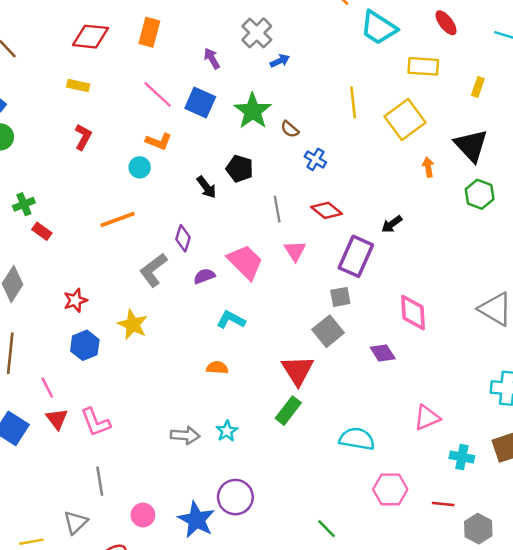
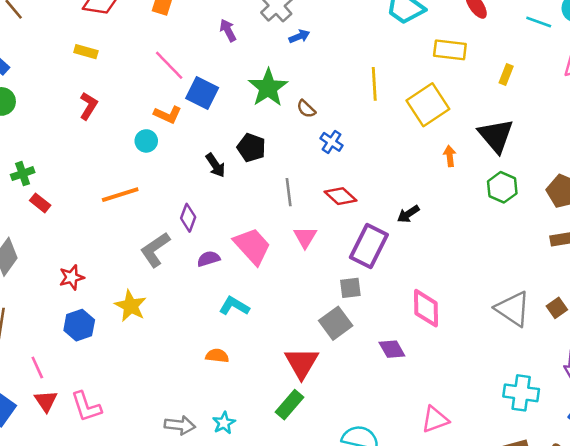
blue square: (200, 102) -> (202, 93), moved

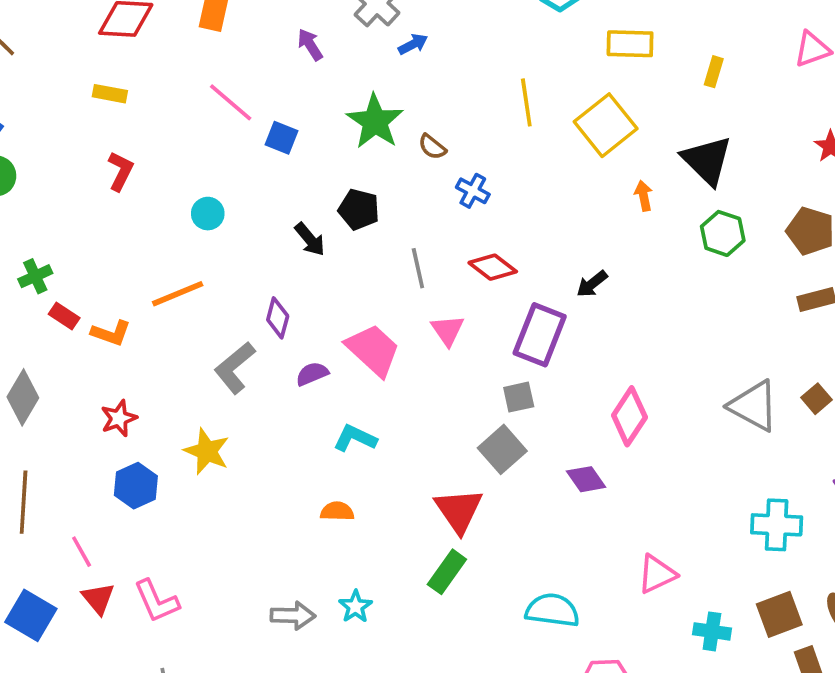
blue square: (202, 93) -> (281, 138), size x0.7
orange L-shape: (168, 115) -> (111, 333), moved
pink diamond: (426, 308) -> (629, 416), turned 39

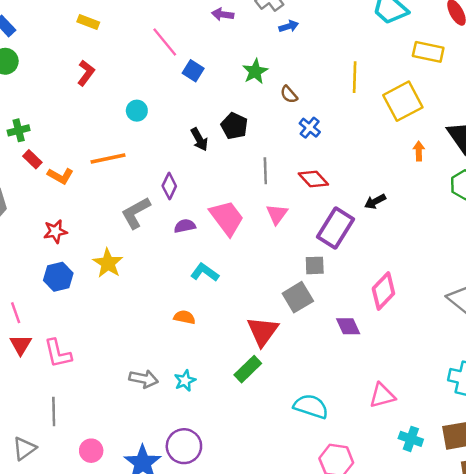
purple arrow: (310, 45) -> (223, 14), turned -60
green star: (375, 121) -> (255, 71), size x0.7

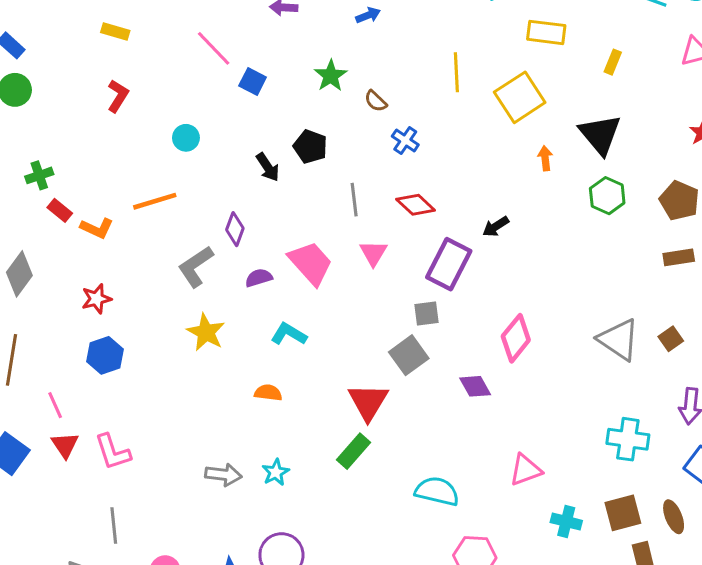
yellow star: (108, 263) -> (206, 332), moved

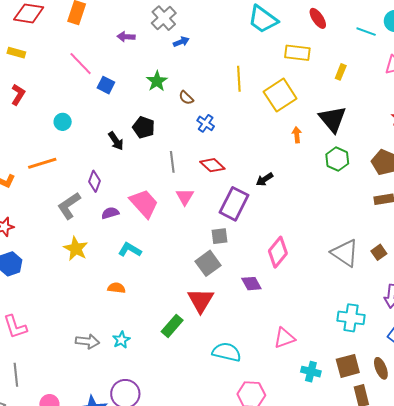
red triangle: (368, 402) -> (201, 300), moved

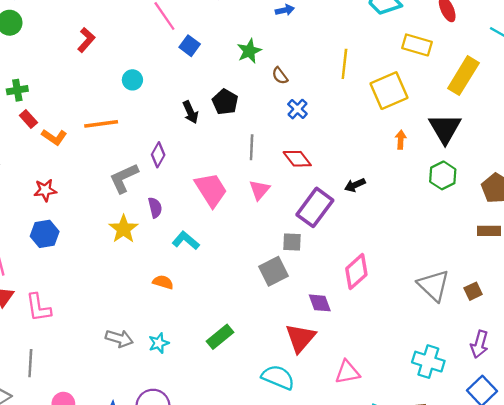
yellow rectangle: (341, 72) -> (463, 76), size x2.0
purple semicircle: (110, 213) -> (155, 208), moved, turned 84
red triangle: (201, 300) -> (300, 338), moved

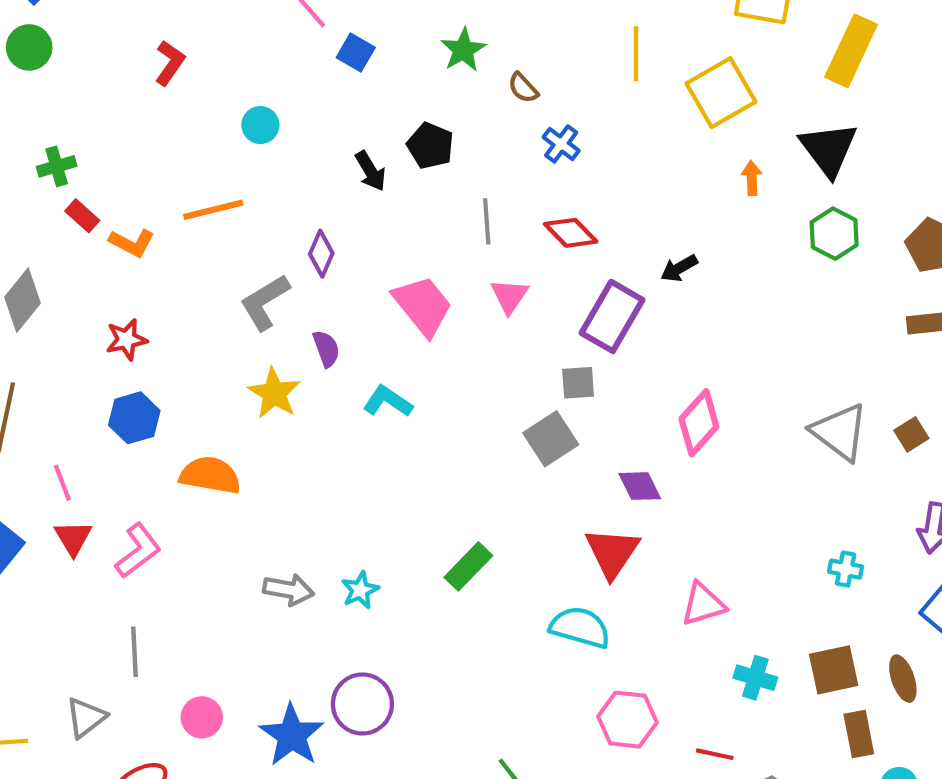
orange semicircle: (163, 282) -> (210, 475), moved, size x1.6
pink L-shape: (38, 308) -> (138, 551), turned -112
cyan cross: (428, 362) -> (846, 569), size x0.6

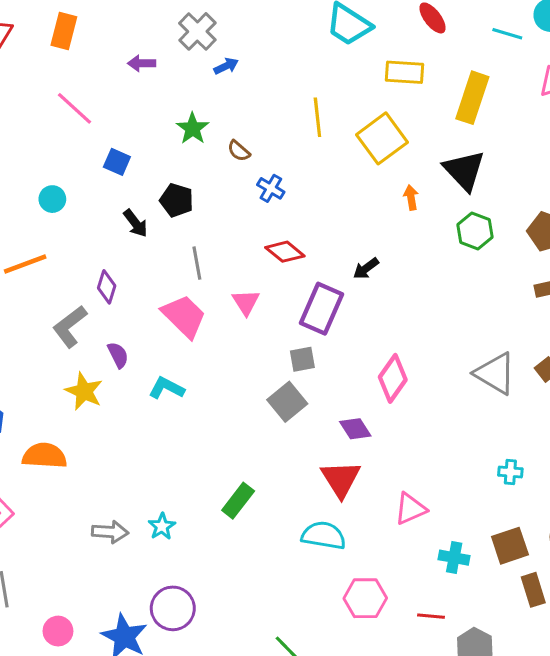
blue square: (356, 52) -> (117, 162), moved
gray line: (487, 221) -> (197, 263), moved

